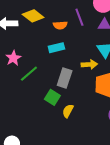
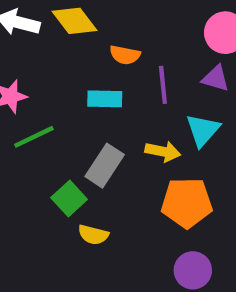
purple line: (79, 17) -> (163, 85), moved
yellow semicircle: (68, 111) -> (93, 235), turned -120

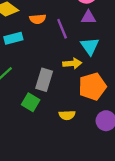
cyan rectangle: (105, 99) -> (13, 38), moved
yellow semicircle: (93, 235) -> (67, 115), moved

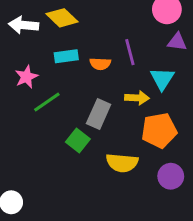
purple triangle: (88, 17) -> (177, 42), moved
orange semicircle: (38, 19) -> (100, 64), moved
yellow semicircle: (67, 115) -> (122, 163), size x1.5

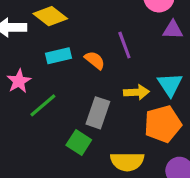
orange semicircle: (100, 64) -> (95, 60), turned -138
cyan triangle: (162, 79) -> (170, 84), moved

